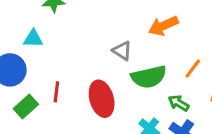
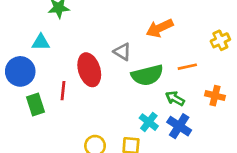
orange line: (193, 69) -> (187, 67), turned 42
red ellipse: (102, 99) -> (89, 70), moved
green rectangle: (26, 106) -> (36, 105), turned -65

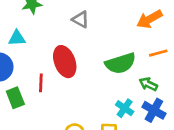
orange arrow: (160, 28) -> (150, 19), moved
gray triangle: (122, 52) -> (81, 19), moved

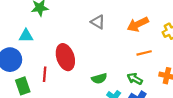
gray triangle: (81, 19) -> (98, 22), moved
green semicircle: (120, 63) -> (99, 79), moved, size x0.6

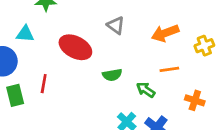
red ellipse: (65, 57) -> (75, 47), moved, turned -50
green semicircle: (99, 79) -> (112, 75), moved
green arrow: (135, 79) -> (146, 90), moved

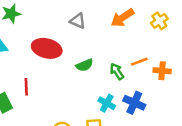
orange line: (169, 69) -> (139, 62), moved
green arrow: (146, 90) -> (117, 71), turned 35

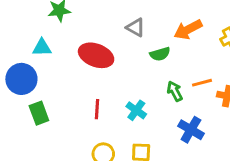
green semicircle: (84, 65) -> (160, 54), moved
red line: (26, 87) -> (97, 109), moved
cyan cross: (107, 103) -> (136, 110), moved

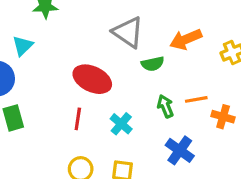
gray triangle: (136, 27) -> (128, 32), size x1.5
cyan triangle: (42, 48) -> (23, 46), turned -48
red ellipse: (96, 55) -> (92, 79), moved

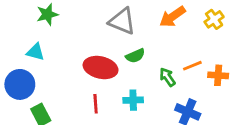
cyan triangle: (23, 46) -> (35, 52), turned -48
green semicircle: (153, 64) -> (135, 56), moved
cyan cross: (121, 124) -> (133, 100), turned -30

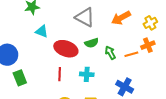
cyan triangle: (35, 52) -> (42, 31), moved
orange cross: (218, 75) -> (148, 45), moved, turned -32
green arrow: (167, 77) -> (110, 53), moved

